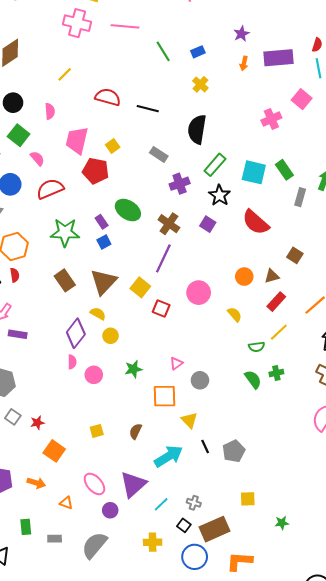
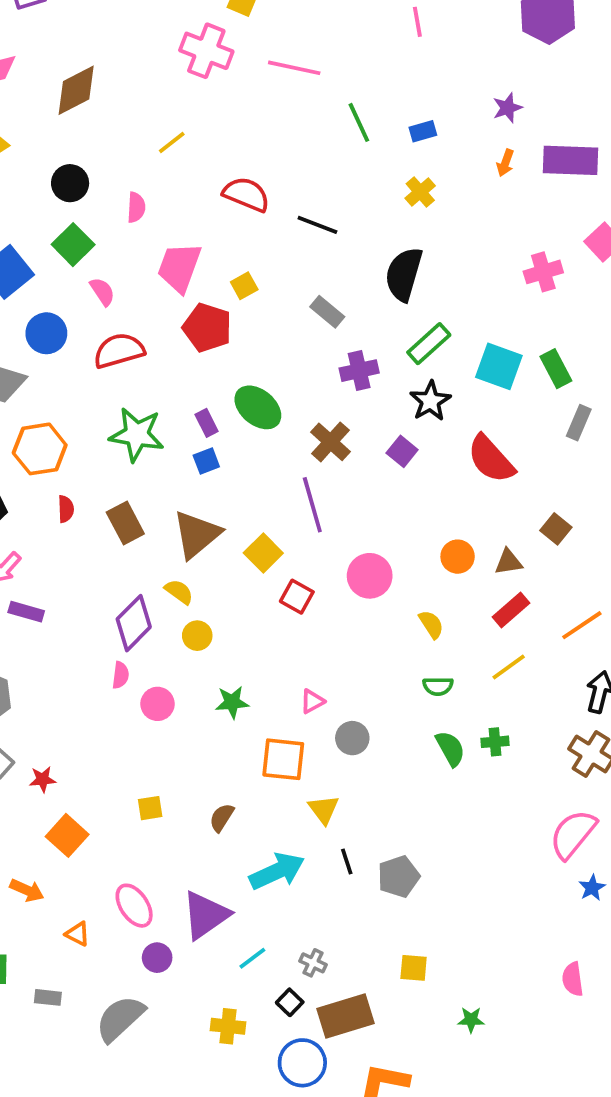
purple line: (163, 258) -> (312, 505), turned -48
red semicircle: (15, 275) -> (66, 509), moved
green semicircle: (257, 347) -> (438, 686), moved

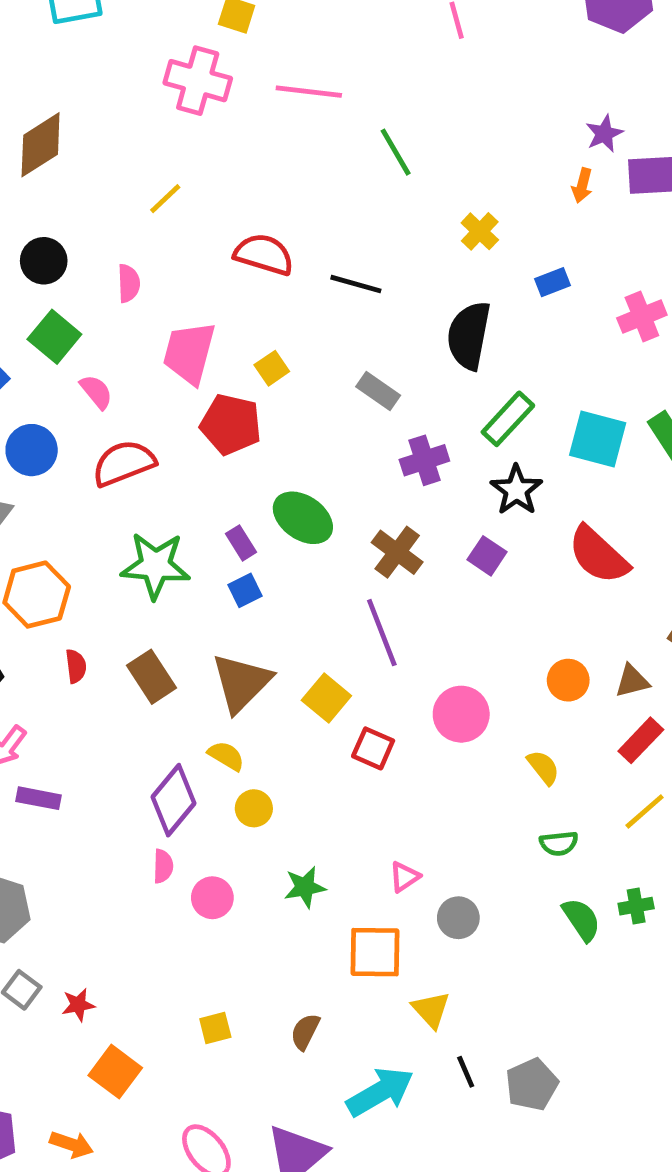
purple star: (507, 108) -> (604, 134), moved
blue rectangle: (423, 131) -> (552, 282), moved

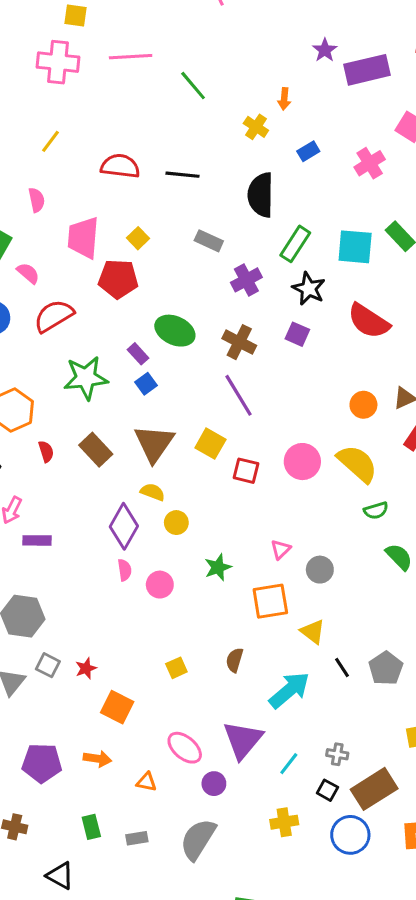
orange arrow: (582, 185) -> (284, 99), moved
pink circle: (461, 714) -> (302, 462), moved
yellow semicircle: (543, 767) -> (357, 464), size x1.8

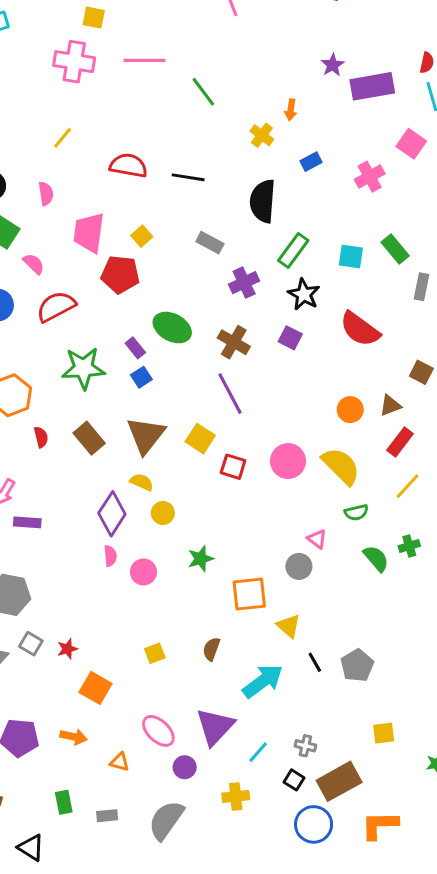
cyan square: (355, 247) -> (351, 257), size x0.7
pink triangle: (281, 549) -> (317, 539), moved, turned -42
yellow cross: (284, 822) -> (236, 796), moved

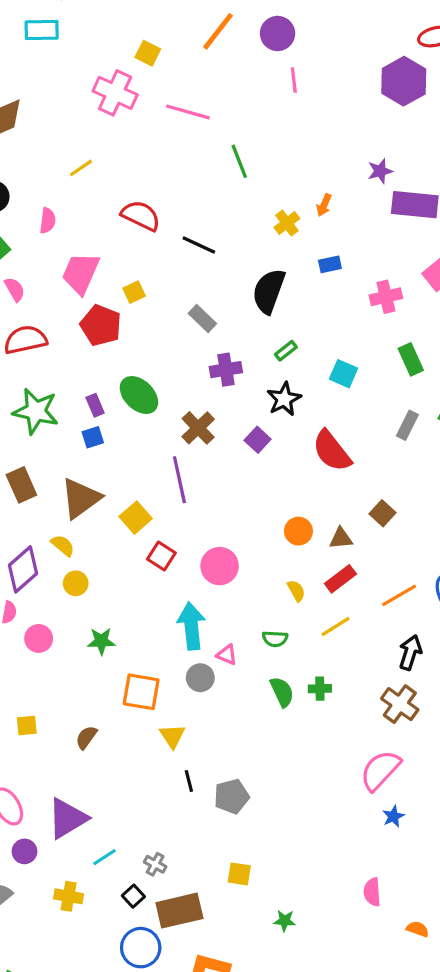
green rectangle: (395, 249) -> (411, 359), moved
green rectangle: (293, 250) -> (286, 351), size x0.6
yellow semicircle: (341, 466) -> (296, 591), moved, size x0.5
pink triangle: (317, 539) -> (227, 655), turned -30
cyan arrow: (263, 681) -> (191, 626), moved, turned -75

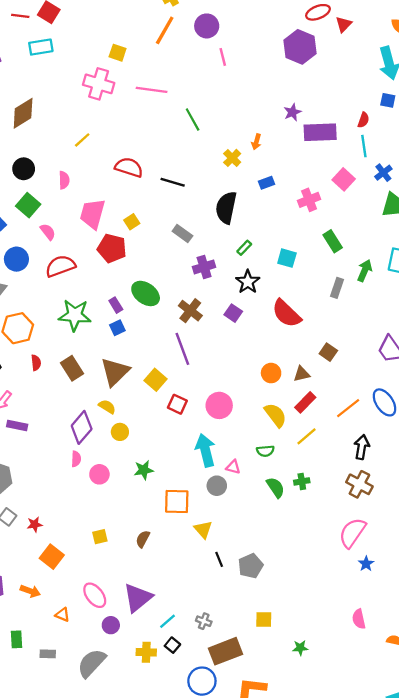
yellow semicircle: (296, 591) -> (275, 415), size x1.6
black square: (133, 896) -> (172, 645), moved

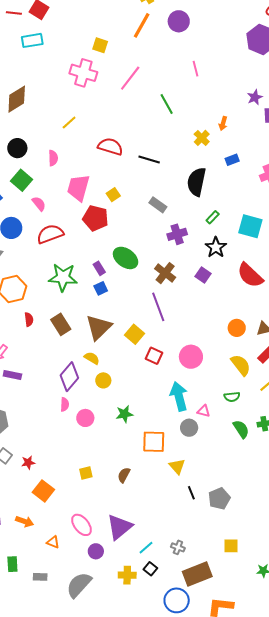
pink line: (223, 57) -> (195, 69), moved
pink line: (152, 90) -> (130, 78), turned -60
cyan square: (287, 258) -> (250, 226), size x1.4

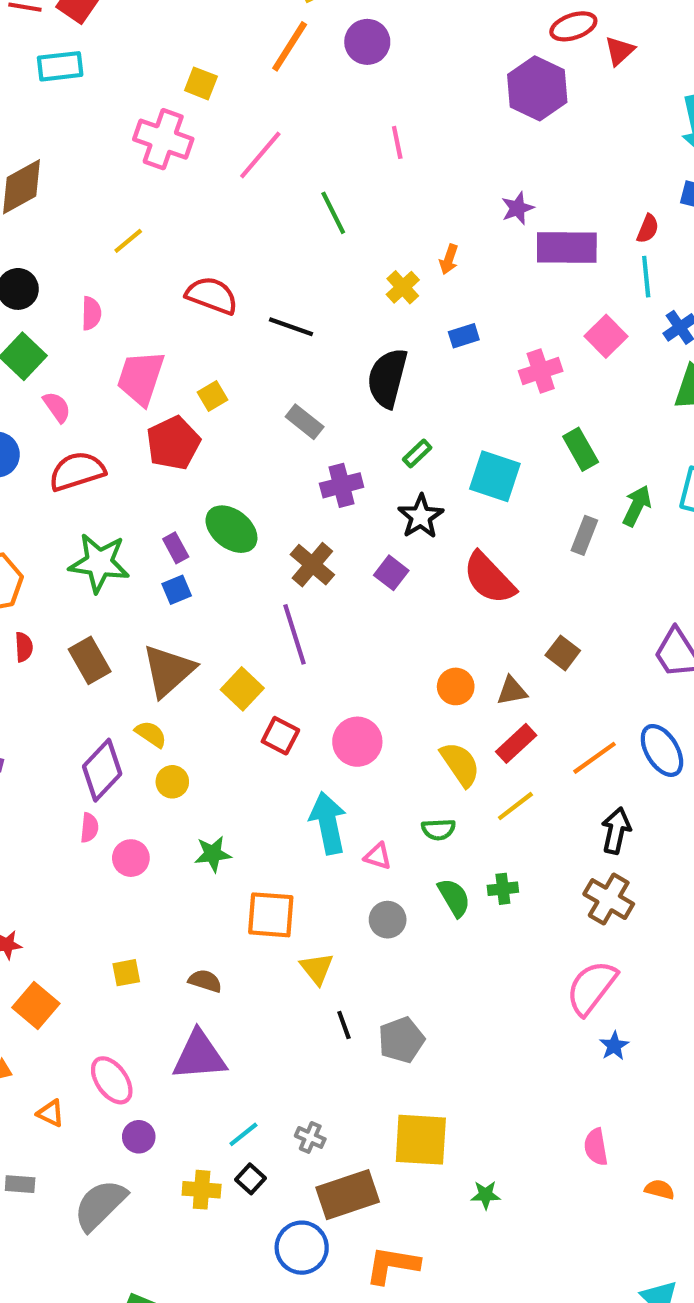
red pentagon: (96, 218) -> (173, 443), turned 30
gray circle: (189, 428) -> (388, 920), moved
brown semicircle: (124, 475) -> (205, 981), turned 77
purple triangle: (119, 527) -> (199, 1056), moved, turned 32
yellow square: (231, 546) -> (421, 1140), size x1.8

